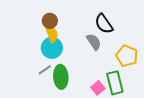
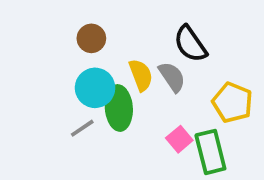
yellow semicircle: (52, 34) -> (141, 75), moved
green ellipse: (61, 77) -> (119, 108), moved
pink square: (98, 88) -> (179, 139), moved

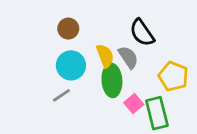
green ellipse: (119, 108) -> (112, 80), moved

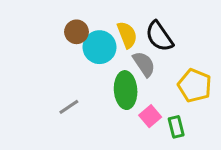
yellow semicircle: (105, 56) -> (127, 35), moved
cyan circle: (71, 65) -> (100, 47), moved
green rectangle: (157, 113) -> (176, 127), size x0.6

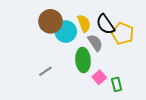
brown circle: (76, 32) -> (50, 21), size x1.5
yellow pentagon: (195, 85) -> (123, 34), moved

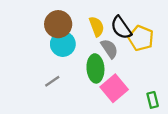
cyan circle: (66, 32) -> (63, 44), moved
pink square: (99, 77) -> (114, 88), size x1.6
green rectangle: (117, 84) -> (153, 100), moved

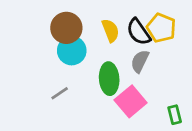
yellow pentagon: (141, 38) -> (161, 28), moved
gray semicircle: (109, 49) -> (140, 61), moved, turned -120

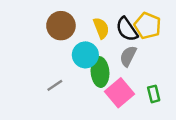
cyan circle: (72, 51) -> (85, 55), moved
green rectangle: (175, 115) -> (154, 94), moved

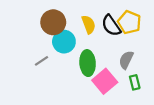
cyan circle: (85, 55) -> (64, 42), moved
gray semicircle: (128, 56) -> (126, 60), moved
gray line: (55, 85) -> (41, 61), moved

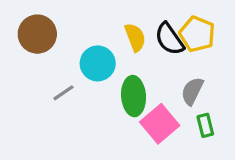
brown circle: (53, 22) -> (37, 34), moved

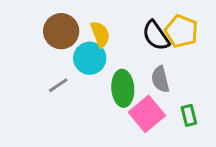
brown circle: (37, 34) -> (61, 31), moved
yellow semicircle: (135, 37) -> (100, 34), moved
gray semicircle: (192, 91) -> (160, 79), moved, turned -40

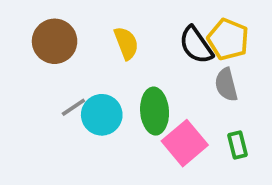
brown circle: (61, 31) -> (55, 41), moved
cyan circle: (90, 58) -> (102, 115), moved
gray semicircle: (160, 79) -> (226, 85), moved

